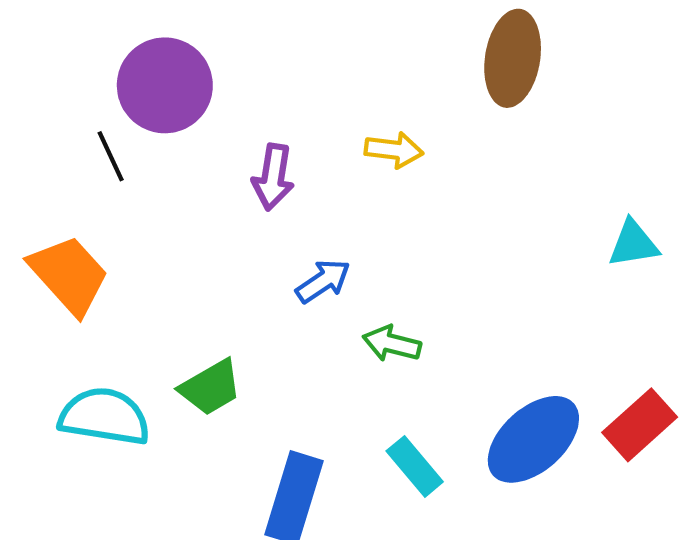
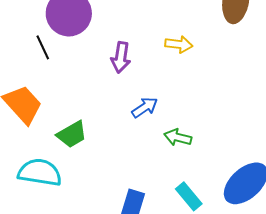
green trapezoid: (211, 387) -> (72, 134), moved

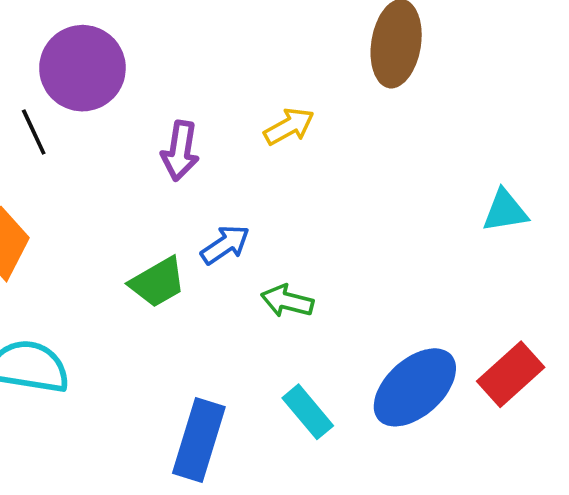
yellow arrow: (179, 44) -> (289, 126), turned -36
green trapezoid: (72, 134) -> (158, 282), moved

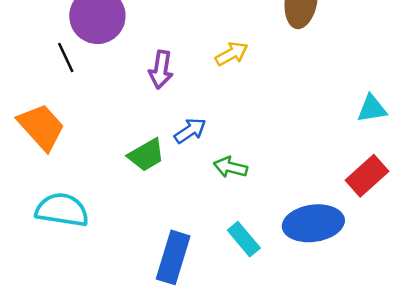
red rectangle: (511, 374) -> (367, 176), moved
blue ellipse: (415, 387) -> (313, 223), turned 34

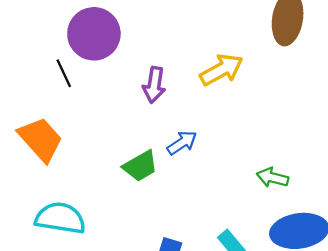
yellow arrow: (232, 54) -> (221, 70), size x1.4
green arrow: (230, 167) -> (272, 178), moved

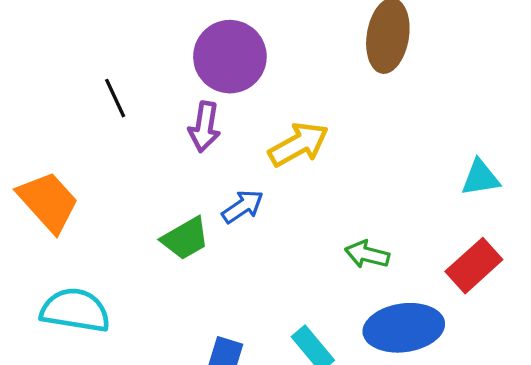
purple circle: (94, 34) -> (230, 57), moved
yellow arrow: (221, 70) -> (299, 144), moved
black line: (64, 73) -> (115, 98), moved

